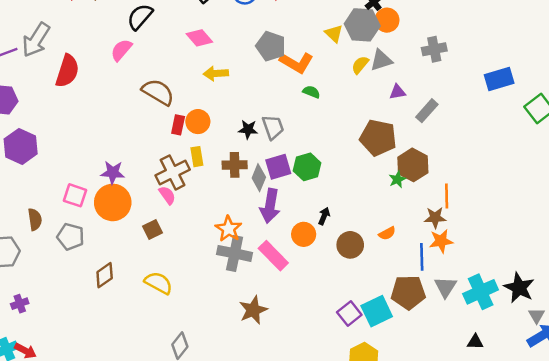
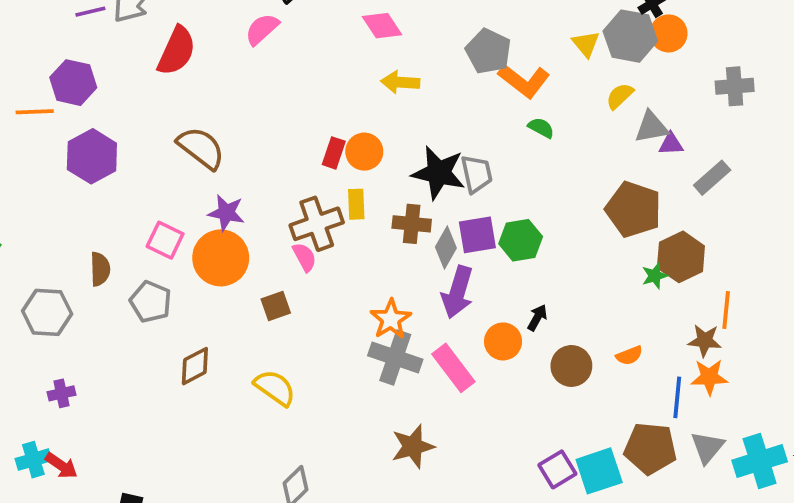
gray triangle: (381, 60) -> (651, 127), moved
brown semicircle: (158, 92) -> (201, 148), moved
black star: (248, 129) -> (439, 173), size x1.8

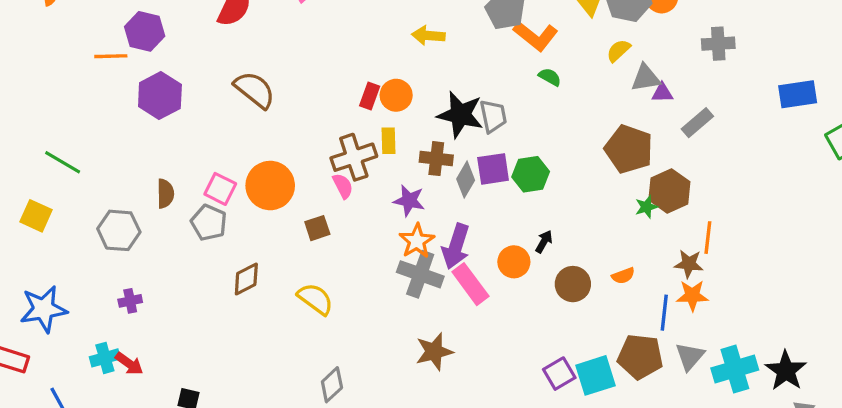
purple star: (226, 213) -> (409, 201), moved
pink square: (165, 240) -> (220, 189), moved
purple arrow: (458, 292) -> (456, 246), moved

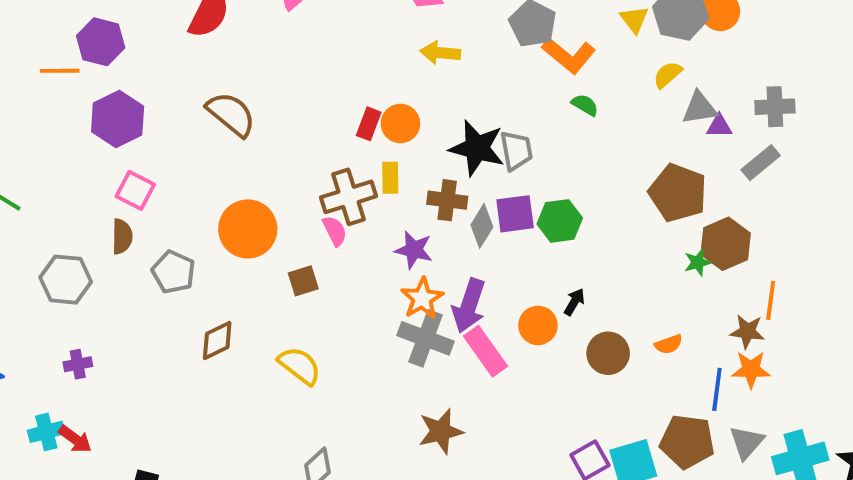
gray cross: (718, 44) -> (775, 107), moved
pink square: (220, 189) -> (135, 190), moved

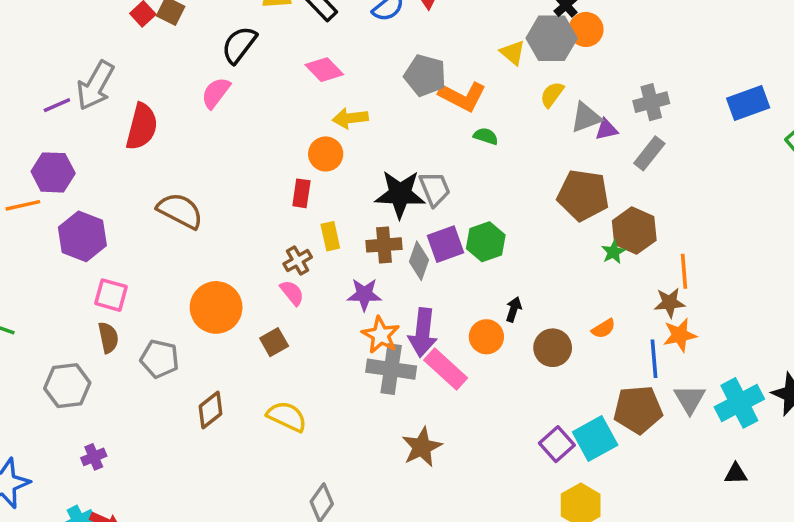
orange circle: (400, 124) -> (326, 154), moved
brown cross: (349, 197) -> (298, 261), size x0.6

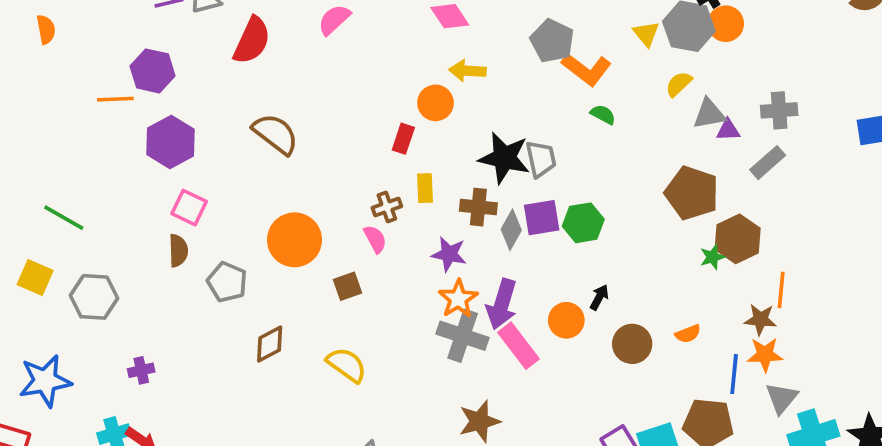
gray hexagon: (67, 386) -> (94, 297), moved
gray triangle: (690, 399) -> (782, 398), moved

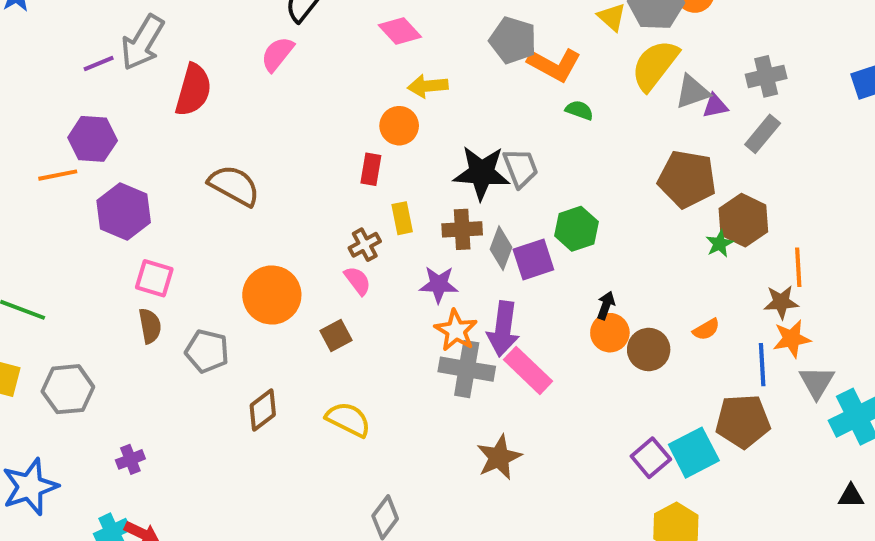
yellow semicircle: (679, 84) -> (655, 65), size x1.8
purple square: (542, 218) -> (533, 260), moved
orange circle: (566, 320) -> (610, 333), moved

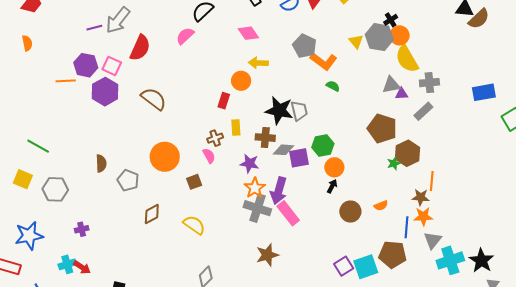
yellow semicircle: (655, 65) -> (407, 59), moved, turned -76
purple hexagon: (124, 212) -> (105, 92), moved
gray diamond: (501, 248) -> (283, 150), turned 65
pink square: (154, 278) -> (112, 66), moved
orange circle: (610, 333) -> (334, 167), moved

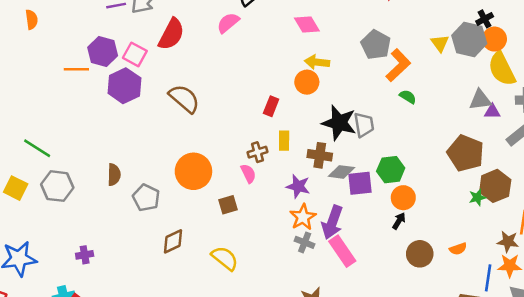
orange L-shape: (324, 61) -> (398, 65), turned -84
orange circle: (241, 81) -> (307, 82), moved
gray hexagon: (55, 189) -> (57, 186), moved
gray cross: (257, 208) -> (305, 242), size x0.6

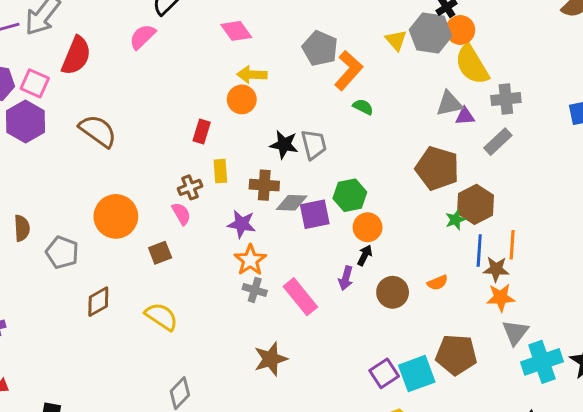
black star: (339, 123) -> (284, 145), size x0.7
purple arrow: (332, 222) -> (346, 278), moved, size x0.6
blue line: (488, 278) -> (479, 251), moved

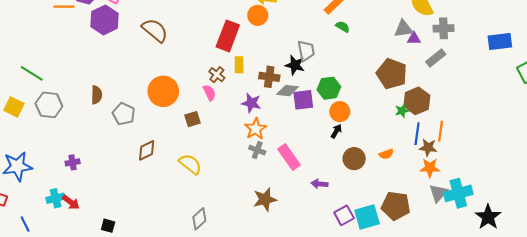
red rectangle: (202, 132) -> (228, 36), size x1.8
black star: (284, 145) -> (295, 65), moved
brown cross: (190, 187) -> (217, 75), turned -35
purple arrow: (346, 278) -> (319, 184), moved, turned 77
cyan cross: (542, 362) -> (458, 193), moved

